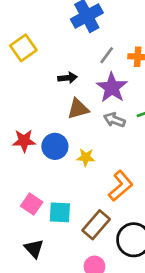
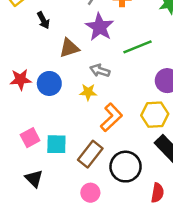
black arrow: (68, 78) -> (43, 20), moved, turned 70
gray arrow: (114, 120) -> (100, 71), moved
yellow star: (86, 157) -> (88, 92), moved
pink square: (32, 204) -> (30, 138), turned 30

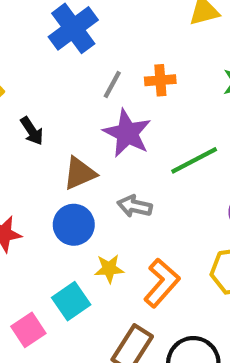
blue circle: (49, 83) -> (74, 225), moved
yellow star: (88, 92) -> (109, 269), moved
cyan square: (56, 144) -> (71, 301), moved, turned -30

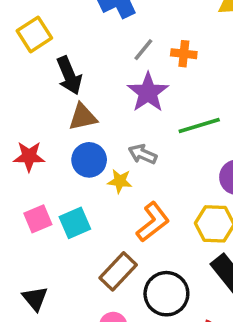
black arrow: (32, 131) -> (69, 75), size x1.5
brown triangle: (80, 173) -> (83, 117), moved
yellow star: (109, 269) -> (120, 181), moved
pink square: (28, 330) -> (38, 219), moved

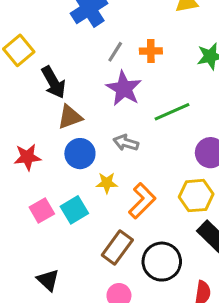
yellow star: (120, 181) -> (107, 183), moved

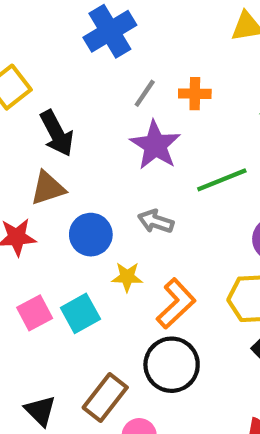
brown triangle: (70, 117) -> (48, 188), moved
brown rectangle: (117, 247) -> (105, 398), moved
black circle: (162, 262) -> (172, 365), moved

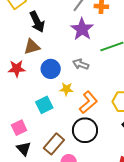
pink square: (35, 313) -> (19, 128), moved

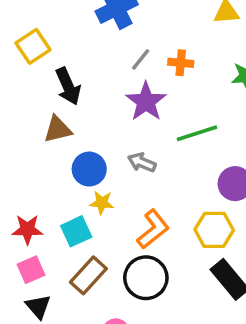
red star: (17, 69) -> (27, 229), moved
yellow star: (66, 89) -> (102, 203), moved
brown rectangle: (54, 144) -> (88, 275), moved

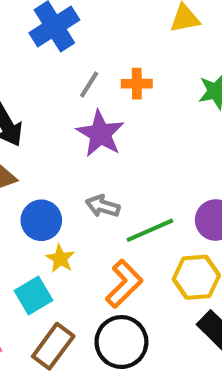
green line: (197, 133) -> (150, 230), moved
yellow star: (102, 203) -> (60, 259), turned 30

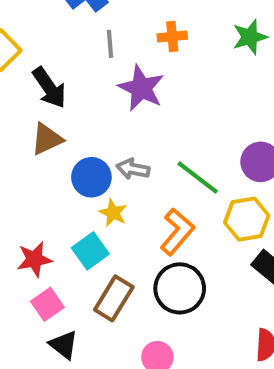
gray line: (89, 85) -> (110, 44), moved, turned -32
gray arrow: (103, 206) -> (133, 169), moved
green line: (150, 230) -> (198, 178), turned 66

